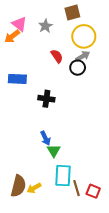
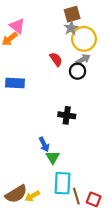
gray star: (45, 26) -> (71, 28), moved
black cross: (46, 99) -> (67, 115), moved
brown semicircle: (18, 186) -> (16, 194), turned 45

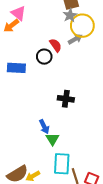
gray arrow: (83, 59) -> (75, 39), moved
black circle: (78, 71) -> (44, 57), moved

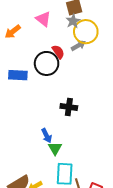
pink triangle: (18, 13) -> (43, 19), moved
black circle: (44, 57) -> (47, 63), size x1.5

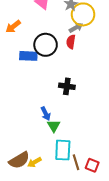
orange arrow: (13, 32) -> (13, 27), moved
red semicircle: (58, 52) -> (71, 42), moved, turned -136
blue rectangle: (18, 75) -> (28, 56), moved

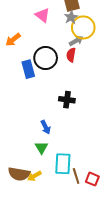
blue rectangle: (28, 56) -> (28, 69), turned 72
green triangle: (54, 126) -> (42, 148), moved
brown semicircle: (19, 160) -> (19, 174), turned 40

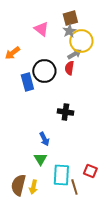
brown semicircle: (19, 174) -> (18, 185), turned 95
yellow arrow: (34, 176) -> (33, 187), turned -48
red square: (92, 179) -> (90, 171), moved

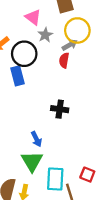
gray star: (69, 31) -> (45, 35), moved
black circle: (44, 71) -> (24, 54), moved
green triangle: (40, 159) -> (32, 161), size x1.5

